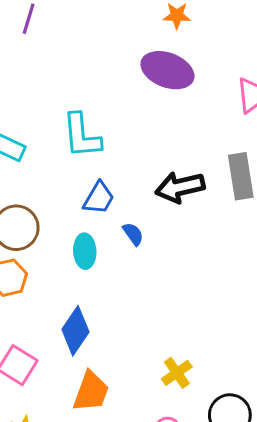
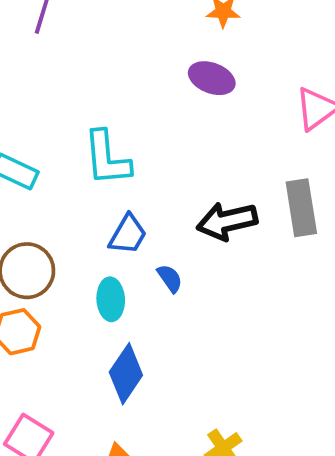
purple ellipse: (167, 70) -> (212, 78), size x0.7
blue diamond: (75, 331) -> (126, 374), moved

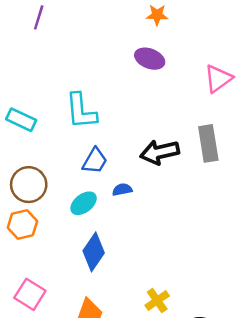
blue semicircle: (170, 278) -> (122, 190), turned -66
cyan ellipse: (111, 299) -> (84, 203), turned 55

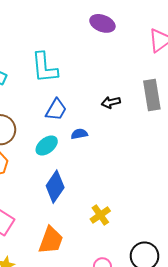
black arrow: (160, 152) -> (111, 102), size x0.6
yellow cross: (157, 301) -> (100, 215), moved

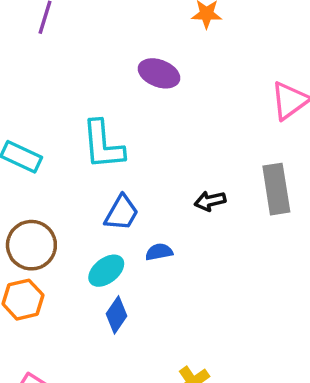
purple ellipse: (102, 23) -> (159, 73), moved
blue diamond: (55, 187) -> (116, 315), moved, size x0.7

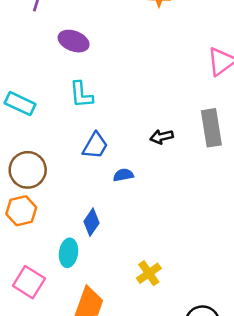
purple ellipse: (159, 73) -> (74, 41), moved
cyan L-shape: (103, 145) -> (81, 95), size x0.7
cyan ellipse: (106, 271) -> (68, 253), moved, turned -44

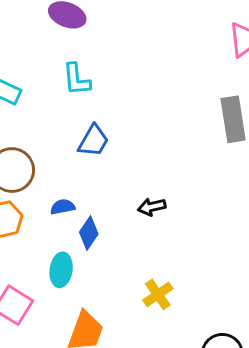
black arrow: (162, 137) -> (152, 207), moved
blue semicircle: (123, 175) -> (63, 207), moved

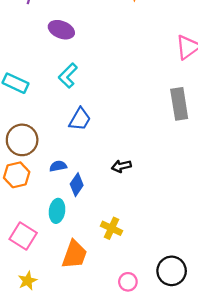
cyan L-shape: (76, 79) -> (68, 76), turned 50
yellow cross: (158, 294) -> (112, 228), moved, turned -30

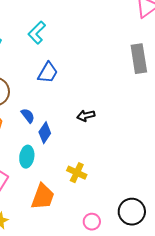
blue semicircle: (58, 166) -> (28, 116), turned 63

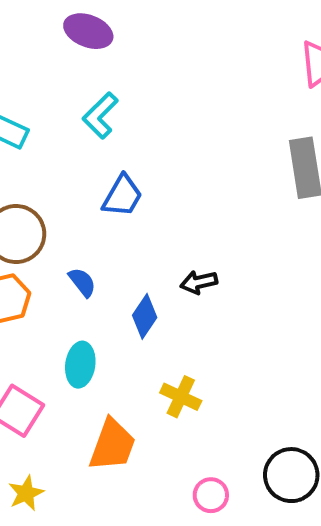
blue diamond: (45, 133) -> (145, 316), moved

